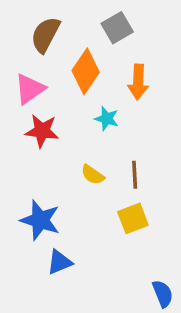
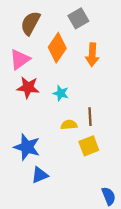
cyan star: (107, 119) -> (61, 93), moved
yellow semicircle: (93, 175) -> (69, 125), moved, turned 140

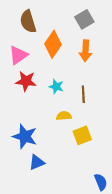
gray square: (78, 18) -> (84, 19), moved
brown semicircle: (30, 23) -> (28, 22), turned -45
brown line: (90, 117) -> (83, 94), moved

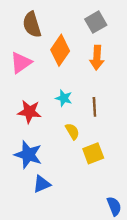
red star: (26, 81) -> (29, 112), moved
yellow semicircle: (64, 116) -> (72, 131), turned 64

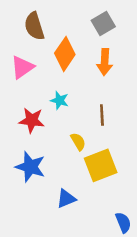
cyan star: (64, 98) -> (60, 100), moved
yellow square: (93, 153) -> (101, 165), size x1.4
blue triangle: (42, 184) -> (66, 199), moved

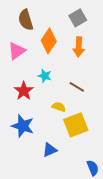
brown line: (102, 115) -> (77, 87), turned -56
red star: (32, 120) -> (24, 91), turned 30
yellow semicircle: (78, 142) -> (59, 107), turned -40

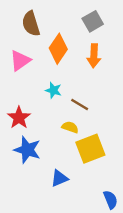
brown line: (77, 87) -> (80, 105), moved
red star: (24, 91) -> (19, 118), moved

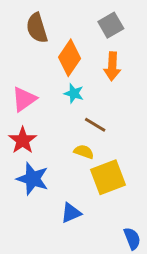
pink triangle: (20, 61) -> (24, 99), moved
cyan star: (53, 90) -> (74, 93), moved

